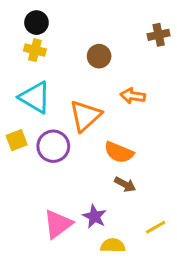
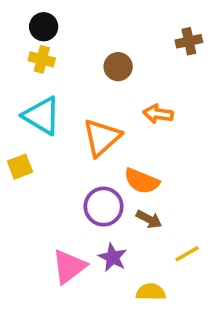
purple circle: (53, 146) -> (104, 207), moved
yellow line: (156, 227) -> (187, 254), moved
yellow semicircle: (113, 245) -> (151, 292), moved

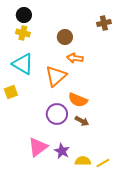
orange arrow: (158, 114) -> (75, 58), moved
yellow line: (187, 254) -> (103, 163), moved
purple star: (113, 257) -> (62, 151), moved

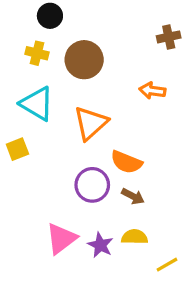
black circle: (24, 15) -> (50, 16), moved
brown circle: (65, 37) -> (84, 60), moved, size x1.5
orange arrow: (75, 58) -> (152, 91), moved
yellow semicircle: (83, 161) -> (135, 237), moved

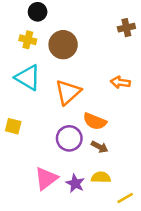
orange arrow: (152, 91) -> (120, 82), moved
yellow square: (17, 149) -> (13, 126), moved, turned 35

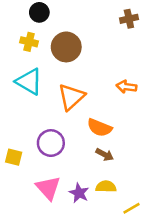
brown cross: (126, 28) -> (129, 19), moved
yellow square: (13, 126) -> (14, 157), moved
purple circle: (69, 138) -> (51, 143), moved
pink triangle: (46, 179) -> (48, 188), turned -35

